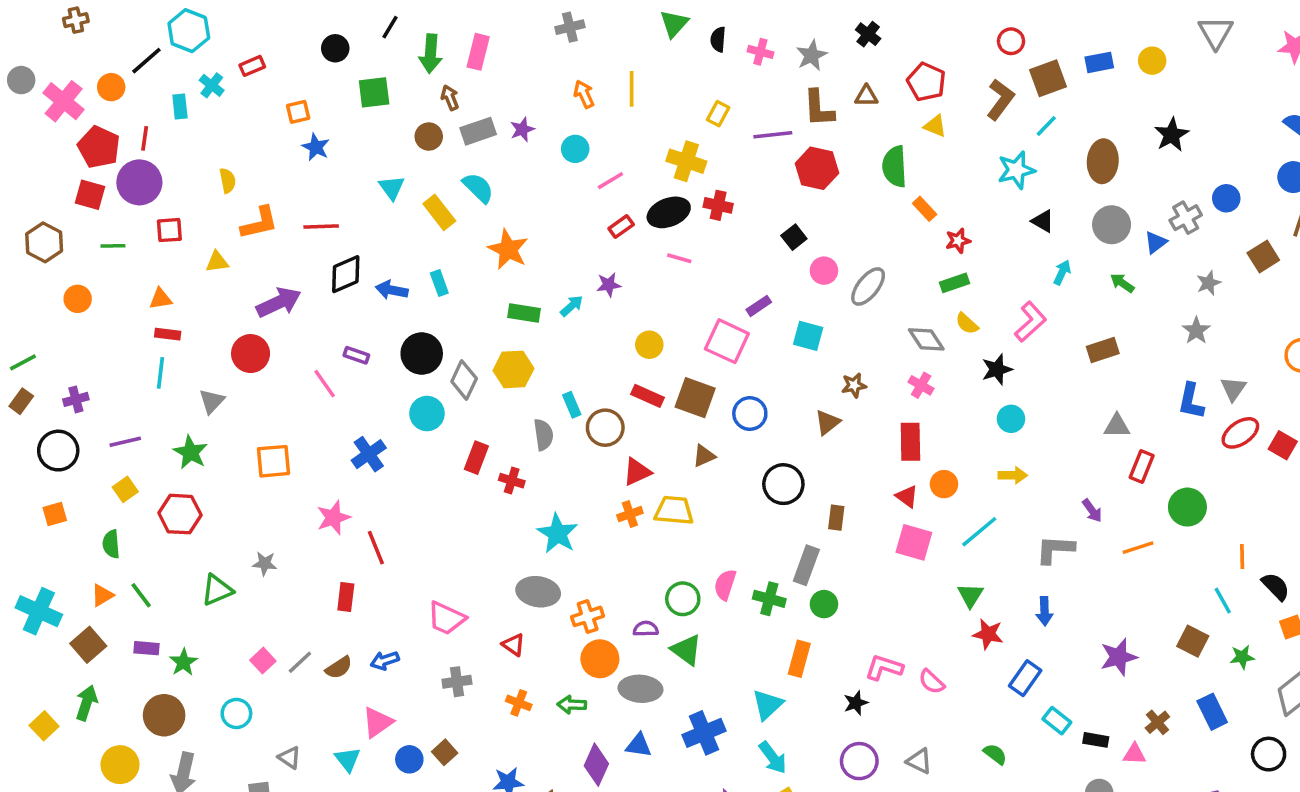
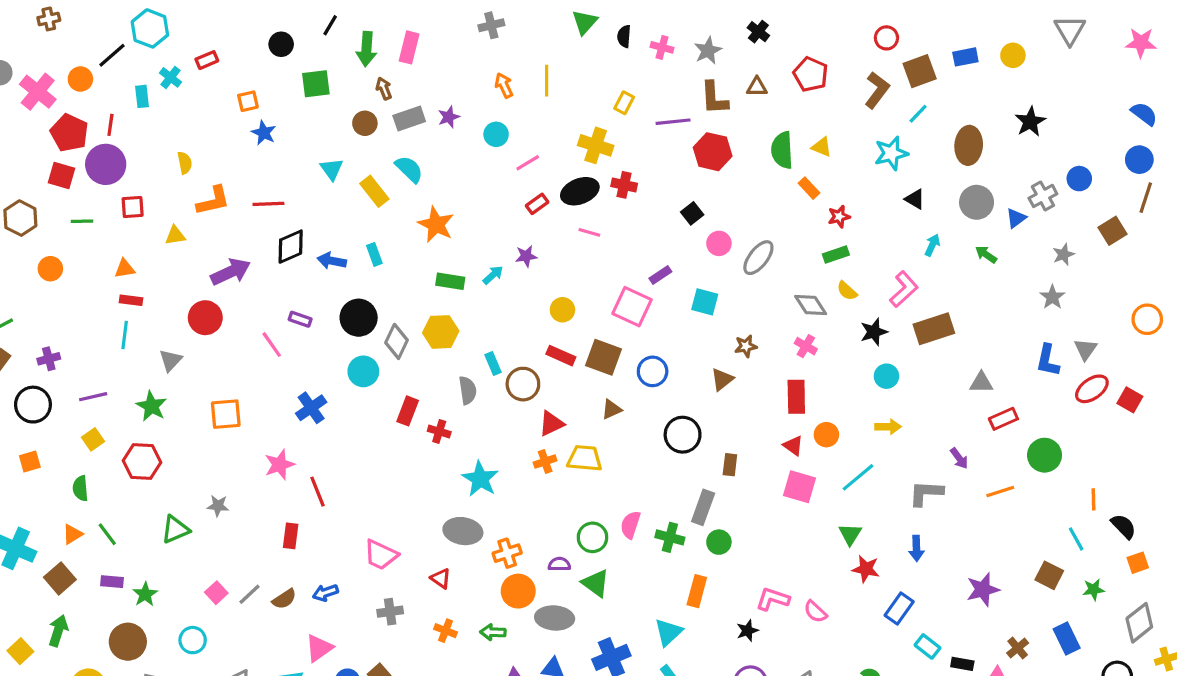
yellow triangle: (935, 126) -> (822, 147), moved
brown rectangle: (1103, 350) -> (934, 329), moved, size x1.4
red rectangle: (1142, 466) -> (1003, 419), turned 44

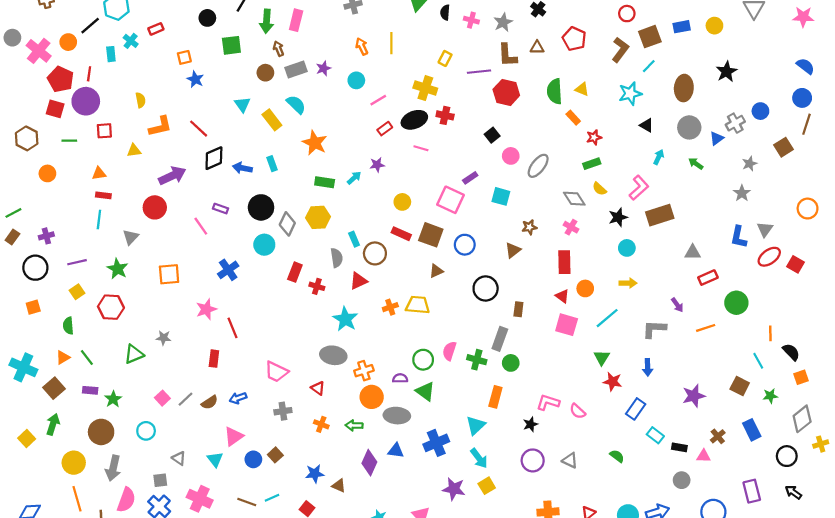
red line: (268, 204) -> (199, 129), turned 45
red triangle: (551, 424) -> (358, 281), moved

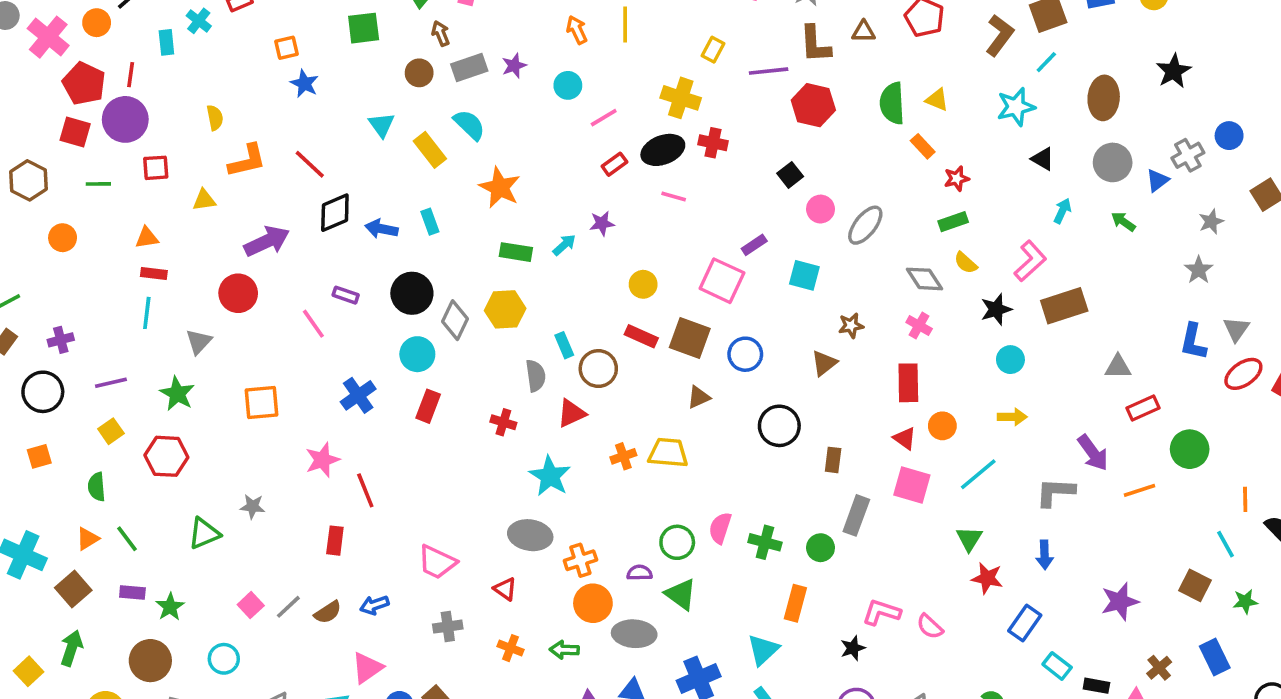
red rectangle: (295, 272) -> (428, 406), moved
purple arrow: (677, 305) -> (1093, 453), size x1.5
gray rectangle: (500, 339) -> (856, 515), moved

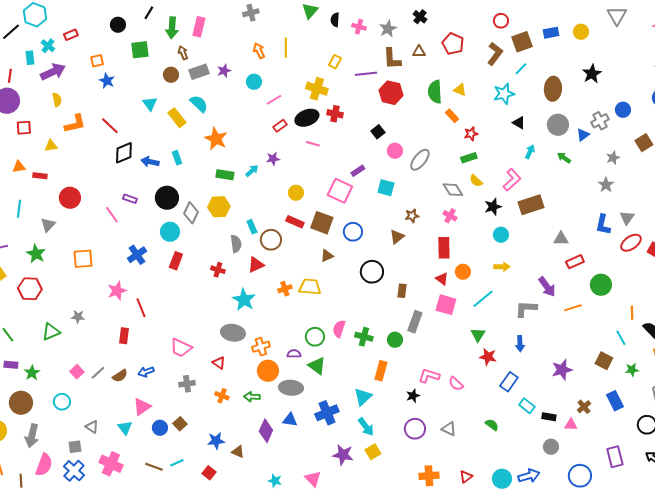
purple arrow: (267, 241) -> (53, 72), moved
red rectangle: (154, 274) -> (40, 176), moved

